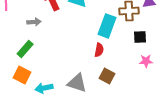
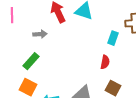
cyan rectangle: (107, 26) -> (113, 38), size x0.6

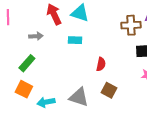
cyan rectangle: (113, 38) -> (75, 40), moved, turned 72

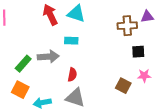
gray arrow: (36, 36) -> (48, 57), moved, size x1.5
red semicircle: (101, 64) -> (72, 75), moved
brown square: (109, 90) -> (123, 86), moved

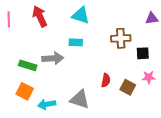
red arrow: (50, 15) -> (40, 16), moved
brown cross: (127, 26) -> (121, 38), moved
green rectangle: (23, 64) -> (28, 65), turned 66
red semicircle: (72, 75) -> (106, 80), moved

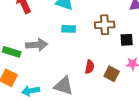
cyan rectangle: (76, 42) -> (69, 29), moved

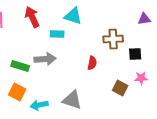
cyan rectangle: (69, 29) -> (57, 34), moved
red semicircle: (90, 67) -> (92, 63), moved

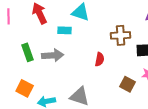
green rectangle: (20, 66) -> (28, 52), moved, turned 54

